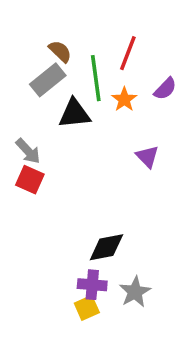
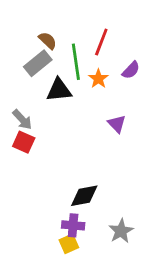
gray star: (135, 292) -> (121, 231), moved

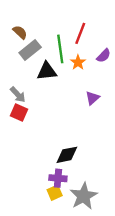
brown semicircle: (48, 41) -> (20, 32), moved
purple triangle: (117, 124) -> (92, 98), turned 32
gray star: (121, 231) -> (84, 196), moved, size x1.4

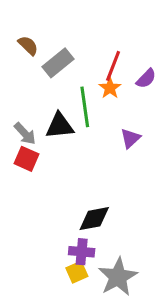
red line: (80, 33) -> (113, 66), moved
green line: (60, 49) -> (85, 107), moved
gray rectangle: (30, 50) -> (58, 63), moved
black triangle: (47, 71) -> (60, 126), moved

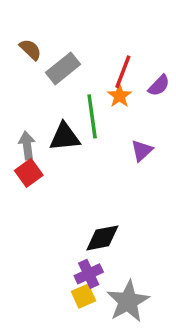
gray arrow: (25, 134) -> (27, 145), turned -145
red square: (27, 159) -> (29, 173), turned 30
purple cross: (82, 252) -> (89, 274), turned -30

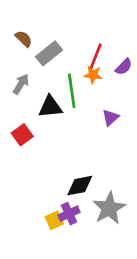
orange star: (119, 96) -> (93, 75), turned -30
gray arrow: (27, 145) -> (21, 84), moved, turned 40
yellow square: (84, 296) -> (54, 220), moved
gray star: (128, 301) -> (109, 208), moved

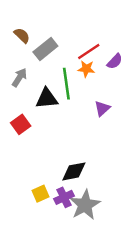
red line: (96, 56) -> (89, 52), turned 35
gray star: (109, 208) -> (85, 205), moved
yellow square: (54, 220) -> (40, 194), moved

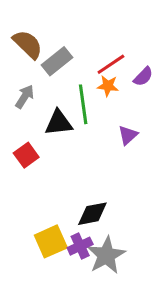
brown semicircle: (22, 35) -> (28, 44), size x1.5
yellow square: (40, 194) -> (51, 241), size x1.5

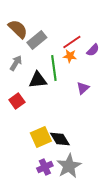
black diamond: (92, 214) -> (60, 139), turned 70
yellow square: (51, 241) -> (41, 137), moved
purple cross: (80, 246) -> (45, 167), moved

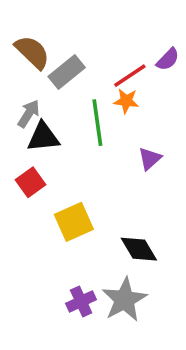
purple semicircle: (93, 50) -> (168, 59), moved
black triangle: (38, 80) -> (43, 137), moved
yellow square: (41, 137) -> (74, 222), moved
black diamond: (60, 139) -> (139, 249), moved

